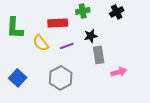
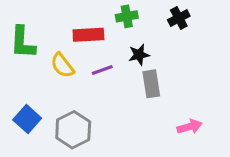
pink arrow: (119, 72) -> (190, 127), moved
gray hexagon: (61, 78) -> (73, 130), moved

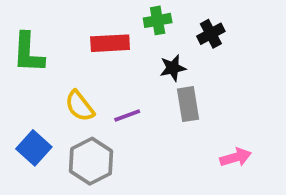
black cross: (179, 18) -> (211, 34), moved
yellow semicircle: (62, 65) -> (80, 106), moved
purple line: (102, 70) -> (127, 115), moved

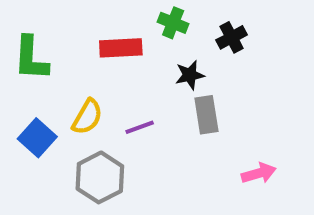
green cross: (158, 20) -> (173, 23), turned 32
yellow semicircle: (80, 106) -> (87, 117), turned -112
blue square: (34, 148) -> (37, 138), moved

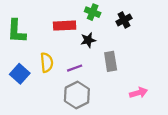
black star: (190, 75) -> (88, 40), moved
yellow semicircle: (87, 117) -> (47, 62), turned -36
gray hexagon: (100, 177) -> (77, 95), moved

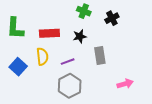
red rectangle: (65, 26) -> (49, 33), moved

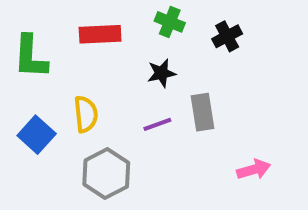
red rectangle: (49, 33) -> (100, 34), moved
purple line: (68, 62) -> (157, 124), moved
gray hexagon: (70, 86) -> (106, 174), moved

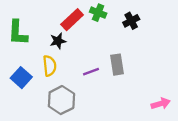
red rectangle: (100, 34) -> (72, 20), moved, turned -40
black star: (162, 73) -> (58, 41), moved
pink arrow: (254, 169) -> (161, 104), moved

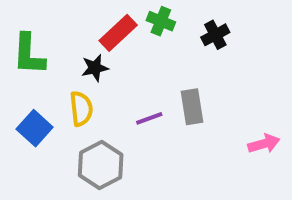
pink arrow: (161, 104) -> (264, 144), moved

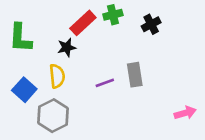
green cross: (161, 21) -> (113, 15), turned -36
pink arrow: (264, 144) -> (185, 113), moved
gray hexagon: (101, 165) -> (53, 116), moved

